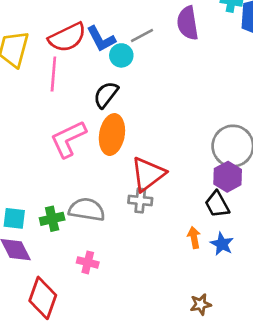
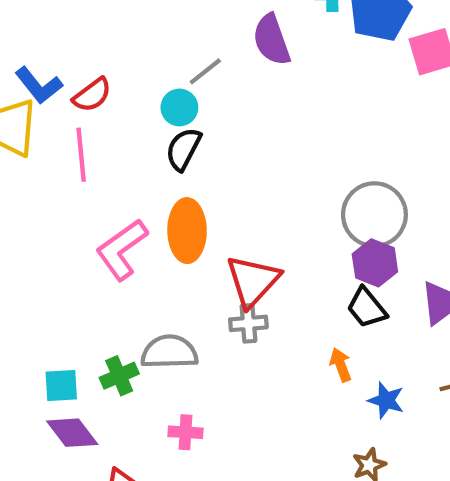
red semicircle: (67, 37) -> (92, 95), size x0.7
blue L-shape: (101, 39) -> (39, 85), moved
black semicircle: (106, 95) -> (183, 149), moved
blue star: (222, 244) -> (386, 400), moved

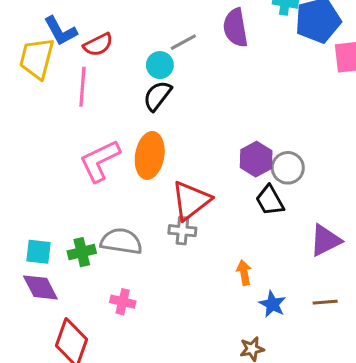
gray circle: (374, 215) -> (288, 168), size x0.7
purple hexagon: (375, 263) -> (256, 159), moved
black trapezoid: (367, 308) -> (270, 200), moved

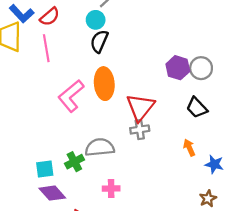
black trapezoid: (270, 200) -> (197, 108), moved

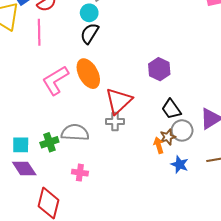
gray circle: (201, 68) -> (182, 130), moved
orange ellipse: (104, 84) -> (88, 74), turned -32
brown star: (208, 199) -> (168, 137), moved

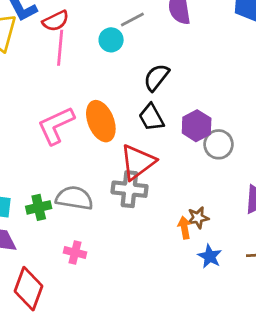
pink line: (39, 32) -> (60, 48), moved
black semicircle: (90, 33) -> (156, 77), moved
black trapezoid: (171, 109) -> (151, 117), moved
gray cross: (115, 121) -> (129, 189), size x1.4
gray circle: (182, 130) -> (219, 144), moved

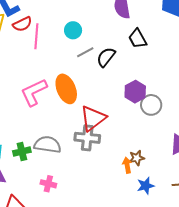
gray line: (132, 20) -> (85, 52), moved
red semicircle: (56, 21) -> (22, 24), moved
black trapezoid: (151, 117) -> (138, 39), moved
blue star: (210, 256) -> (146, 186), turned 30

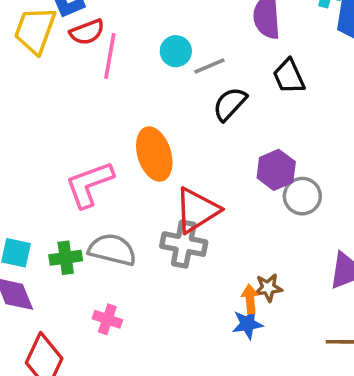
gray line: (85, 52) -> (209, 66), moved
pink L-shape: (34, 92) -> (89, 184), moved
blue star: (146, 186) -> (247, 324), moved

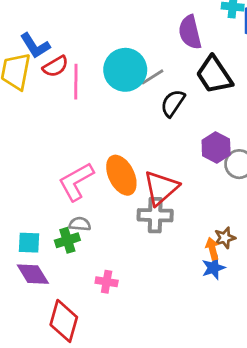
cyan circle: (176, 51) -> (125, 70), size x1.8
black trapezoid: (289, 76) -> (214, 75), size x1.4
orange ellipse: (154, 154) -> (121, 175), moved
gray semicircle: (112, 250) -> (80, 224), moved, size x0.6

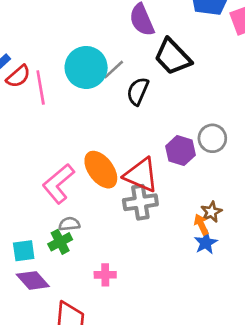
purple hexagon: (216, 147) -> (180, 151), moved
red triangle: (161, 188) -> (141, 175), turned -45

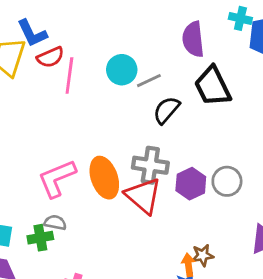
cyan circle: (86, 67) -> (122, 70), size x0.7
gray cross: (140, 202) -> (150, 165), moved

